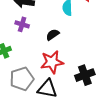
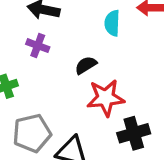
red star: (52, 62) -> (106, 98), moved

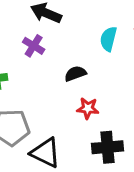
red star: (106, 98) -> (88, 108), size x0.6

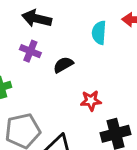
black semicircle: (75, 74) -> (63, 65), moved

